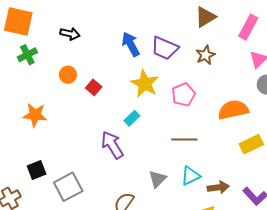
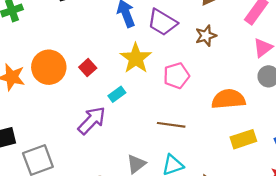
orange circle: (68, 75) -> (49, 67), moved, size x1.8
red square: (94, 87) -> (88, 68), moved
purple arrow: (112, 145) -> (92, 120), turned 68

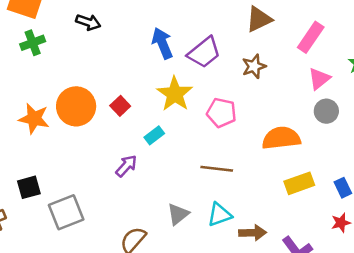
purple trapezoid: (162, 22) -> (204, 52), turned -68
pink pentagon: (176, 76) -> (221, 113), turned 30
purple arrow: (92, 120) -> (126, 166), size x0.7

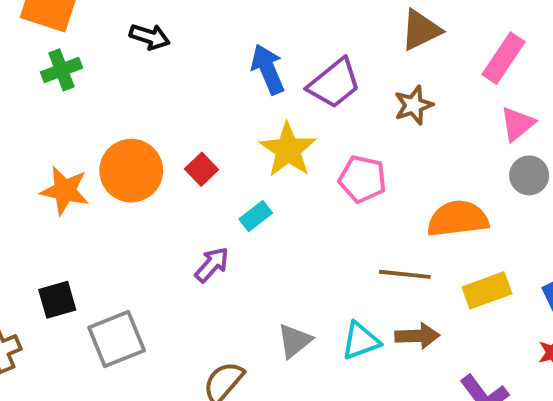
brown line: (217, 169) -> (405, 274), moved
brown arrow: (253, 233) -> (417, 336), moved

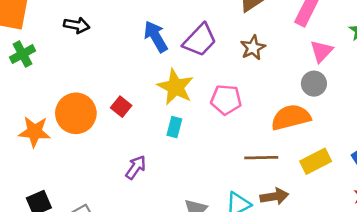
gray circle: (529, 175) -> (314, 84), moved
cyan rectangle: (256, 216) -> (174, 127), moved, turned -30

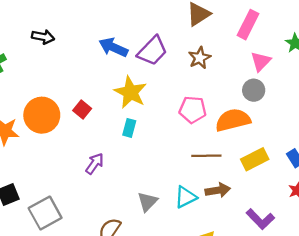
blue arrow: (156, 37) -> (113, 47), turned -36
pink pentagon: (226, 100) -> (193, 110), moved

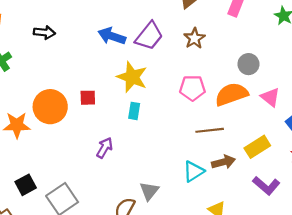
pink triangle: (261, 61) -> (270, 97), moved, turned -30
red square: (82, 109) -> (88, 98), turned -35
yellow rectangle: (255, 159) -> (257, 147), moved
gray triangle: (148, 202) -> (149, 191), moved

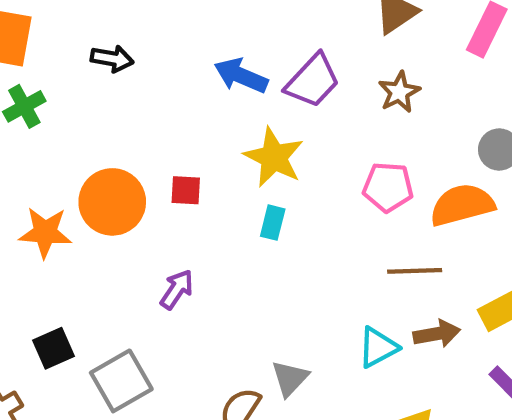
purple arrow: (105, 148) -> (177, 289), moved

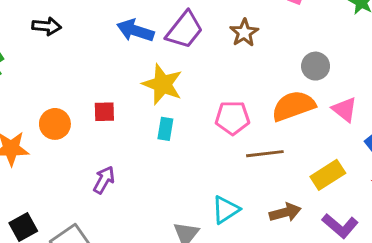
pink pentagon: (388, 187) -> (232, 118), moved
orange circle: (112, 202) -> (55, 124), size x0.7
brown arrow: (437, 334) -> (285, 212), moved
cyan triangle: (378, 347) -> (226, 210), moved

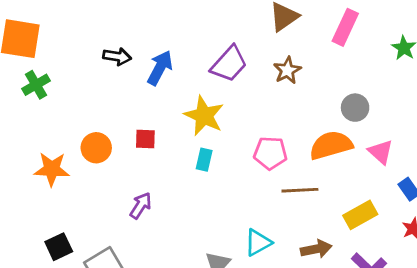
black arrow: (47, 26) -> (117, 57), moved
blue arrow: (135, 30) -> (160, 68), moved, turned 96

